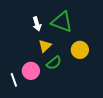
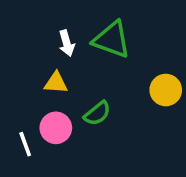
yellow triangle: (45, 46) -> (56, 83), moved, turned 48
yellow circle: (80, 50) -> (166, 90), moved

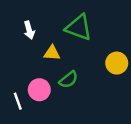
white arrow: (67, 43) -> (29, 30), moved
yellow triangle: (56, 83) -> (52, 53), moved

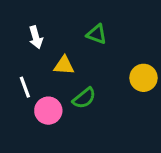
green triangle: (79, 28) -> (97, 34), size x0.6
white line: (18, 101) -> (25, 87), moved

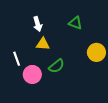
green triangle: (97, 34) -> (75, 23), moved
white arrow: (36, 37) -> (38, 24), moved

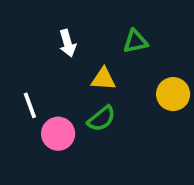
green triangle: (75, 23) -> (135, 41), turned -32
yellow triangle: (43, 44) -> (103, 79), moved

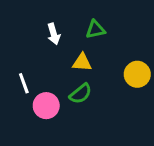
green triangle: (135, 41) -> (95, 29), moved

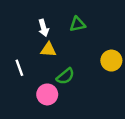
yellow triangle: (82, 62) -> (48, 50), moved
pink circle: (46, 106) -> (47, 94), moved

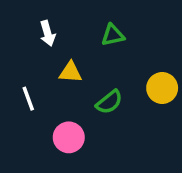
white arrow: (44, 28) -> (48, 33), moved
green semicircle: (65, 76) -> (109, 102), moved

